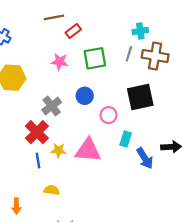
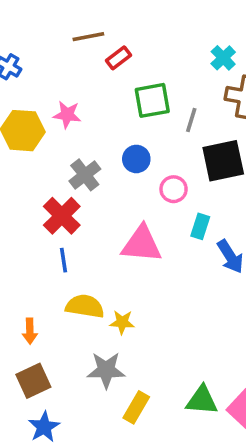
cyan cross: (140, 31) -> (223, 58), turned -35
gray line: (129, 54) -> (191, 120), moved
pink star: (60, 62) -> (67, 115), moved
yellow star: (59, 150) -> (122, 322), moved
yellow semicircle: (52, 190) -> (85, 306), size x1.5

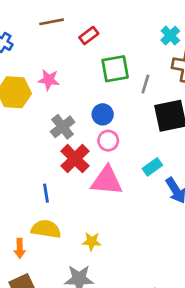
brown line: (88, 37) -> (51, 22), moved
pink circle: (174, 189) -> (108, 141), moved
red cross: (62, 216) -> (75, 159), moved
cyan rectangle: (200, 226) -> (152, 167), turned 36
yellow semicircle: (85, 306) -> (46, 229), moved

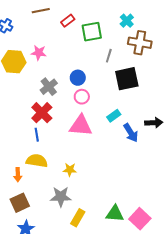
green square: (115, 69) -> (92, 32), moved
red cross: (75, 159) -> (42, 113), moved

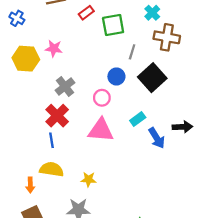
blue circle: (78, 78) -> (116, 76), moved
black square: (127, 79) -> (152, 78), turned -30

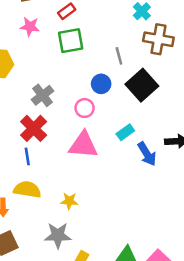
green square: (113, 25) -> (71, 41), moved
pink star: (54, 49) -> (30, 27), moved
gray line: (132, 52) -> (119, 56), turned -32

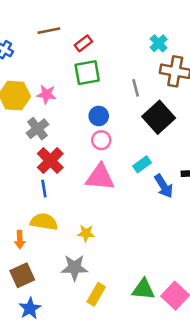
pink star: (30, 27) -> (46, 94), moved
blue circle: (101, 84) -> (99, 116), moved
gray cross: (43, 95) -> (38, 129), moved

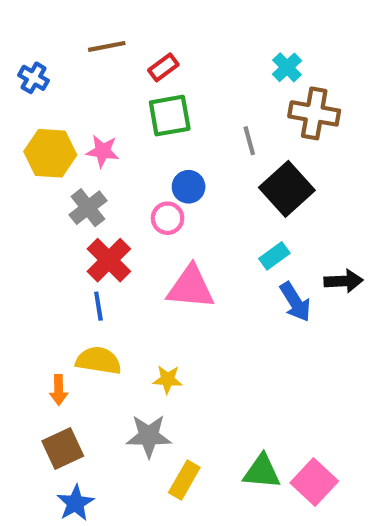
pink circle: (101, 140) -> (168, 218), moved
cyan rectangle: (142, 164) -> (274, 256), moved

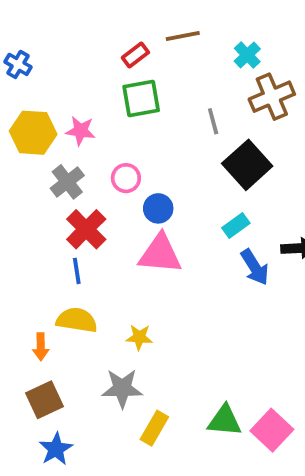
brown line: (107, 46) -> (183, 36), moved
brown cross: (314, 113) -> (272, 97), turned -33
blue circle: (189, 187) -> (158, 208), moved
pink circle: (168, 218) -> (126, 178), moved

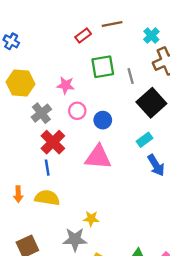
green square: (141, 99) -> (103, 67), moved
pink star: (80, 131) -> (66, 85), moved
blue circle: (158, 208) -> (103, 120), moved
yellow star: (139, 337) -> (91, 219), moved
orange arrow: (41, 347) -> (18, 194), moved

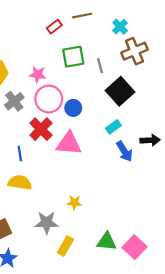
pink circle: (77, 111) -> (49, 99), size x1.6
red cross: (53, 142) -> (41, 129), moved
yellow star: (91, 219) -> (74, 203), moved

